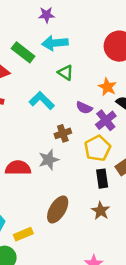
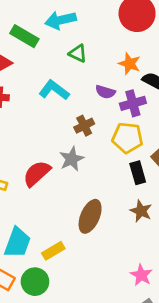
purple cross: (106, 120) -> (133, 103), turned 30
yellow pentagon: (97, 148) -> (127, 138), turned -30
red semicircle: (18, 168) -> (37, 173), turned -35

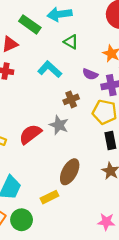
gray star: (72, 159) -> (59, 125), turned -30
yellow rectangle: (53, 251) -> (49, 197), moved
pink star: (141, 275) -> (106, 222), turned -30

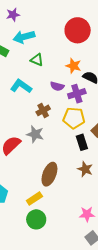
green circle: (22, 220) -> (36, 219), moved

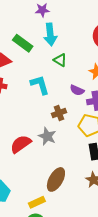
cyan arrow: (24, 37) -> (50, 34), turned -90
cyan L-shape: (21, 86) -> (40, 85), turned 30

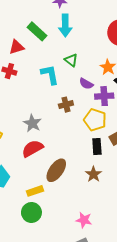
green triangle: (60, 60) -> (71, 60), moved
gray star: (47, 136) -> (32, 123), moved
red semicircle: (21, 144) -> (32, 148), moved

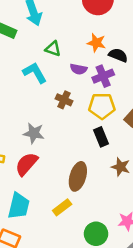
brown cross: (66, 105) -> (64, 100), turned -32
black rectangle: (97, 146) -> (101, 137), moved
red semicircle: (32, 148) -> (27, 164), moved
green circle: (31, 212) -> (96, 234), moved

